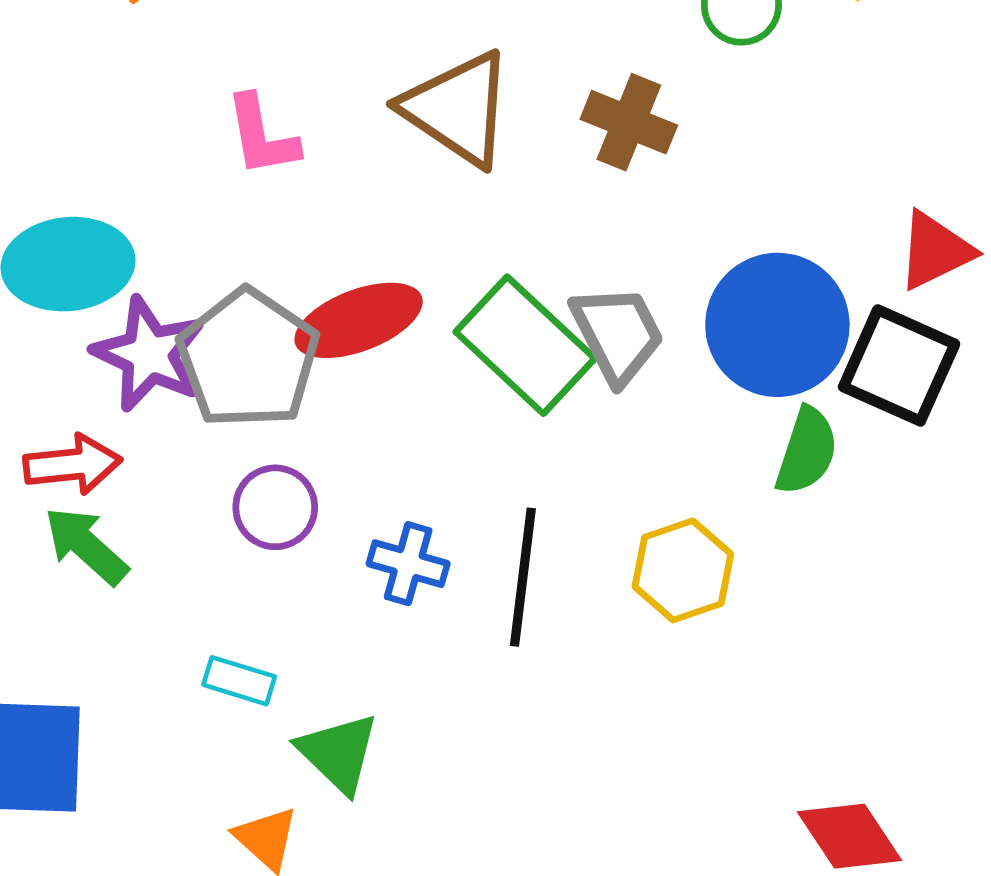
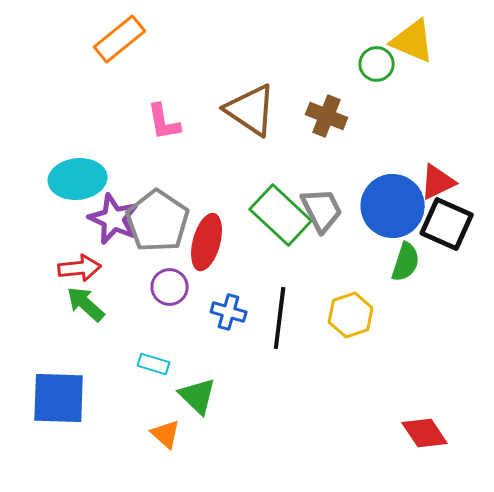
red triangle: (935, 251) -> (438, 182), moved
red ellipse: (359, 320) -> (207, 242), moved, turned -54

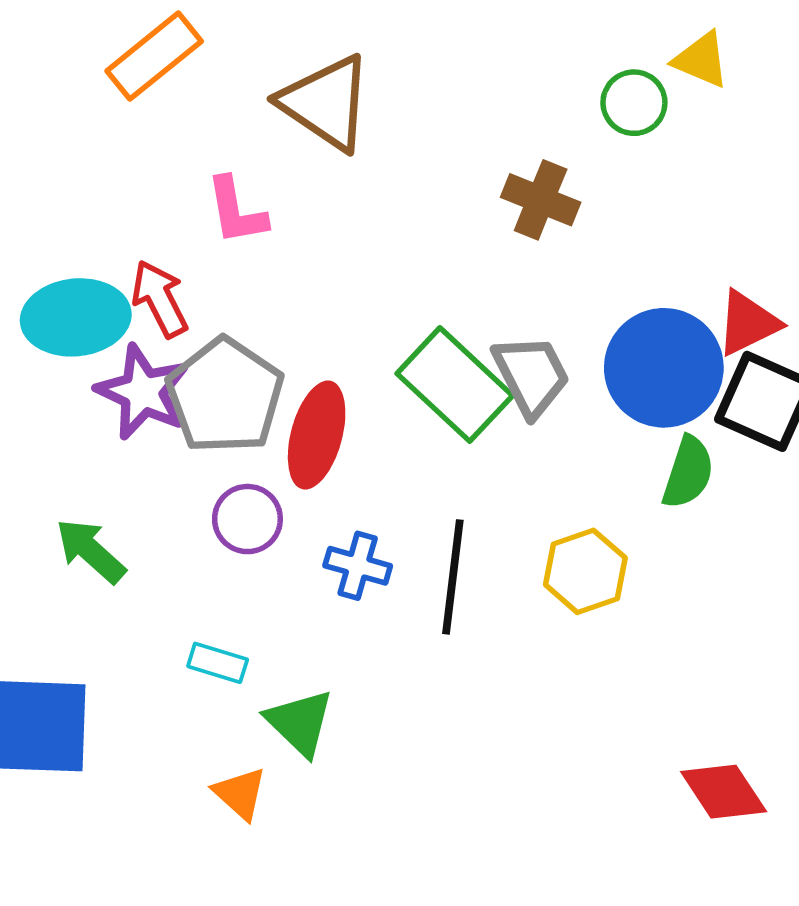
yellow triangle: (413, 41) -> (701, 60), size x0.7
brown triangle: (251, 110) -> (326, 103), moved
red arrow: (80, 268) -> (160, 299), moved, turned -111

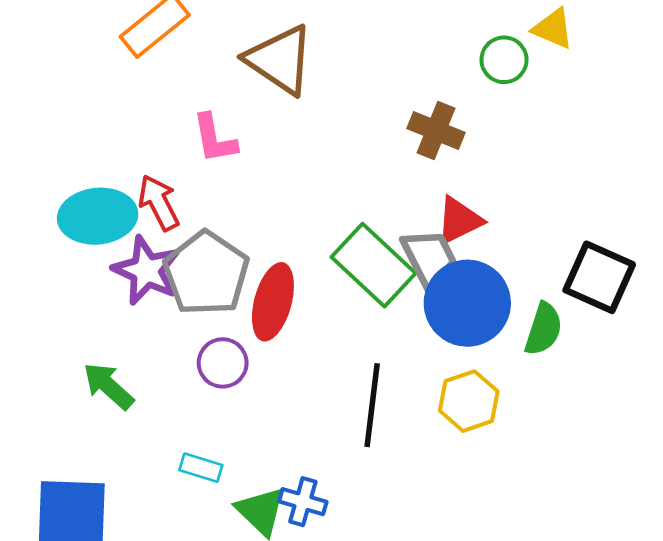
red triangle: (748, 323) -> (459, 220), moved
blue circle: (664, 368) -> (467, 303), moved
blue cross: (358, 566) -> (303, 502), moved

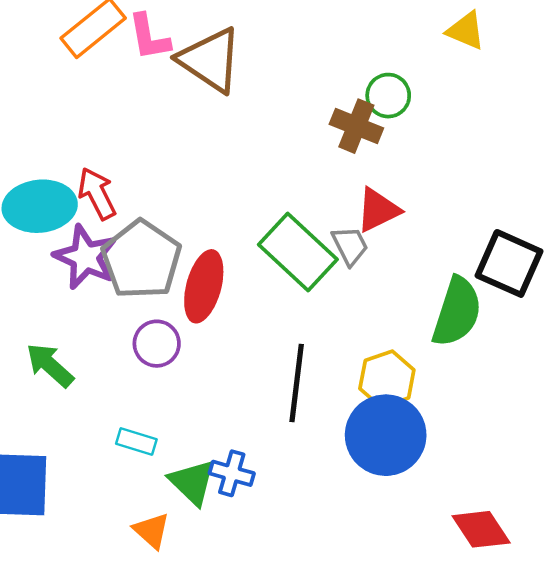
green circle: (504, 60) -> (388, 96), moved
pink L-shape: (214, 139) -> (149, 37), moved
gray trapezoid: (429, 258) -> (350, 246), size x0.7
blue circle: (467, 303) -> (386, 435), moved
green semicircle: (543, 329) -> (457, 312), size x1.4

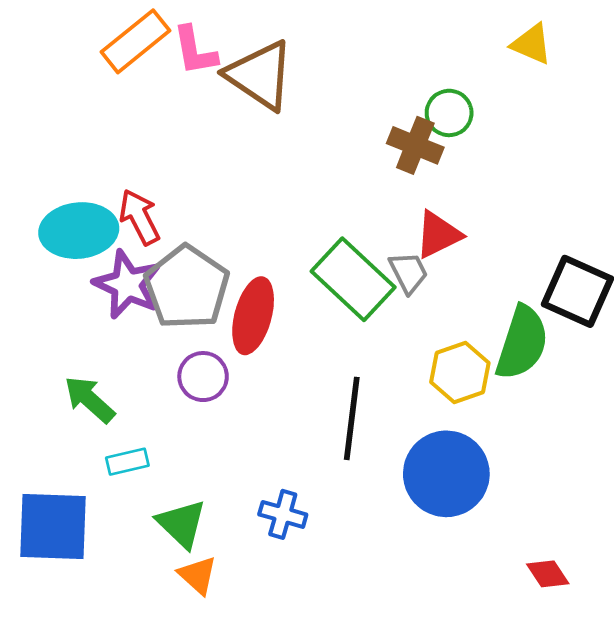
yellow hexagon: (387, 379) -> (460, 372), moved
cyan rectangle: (136, 442) -> (127, 462), moved, turned -30
green triangle: (192, 482) -> (181, 524), moved
red diamond: (481, 529) -> (548, 574), size x0.7

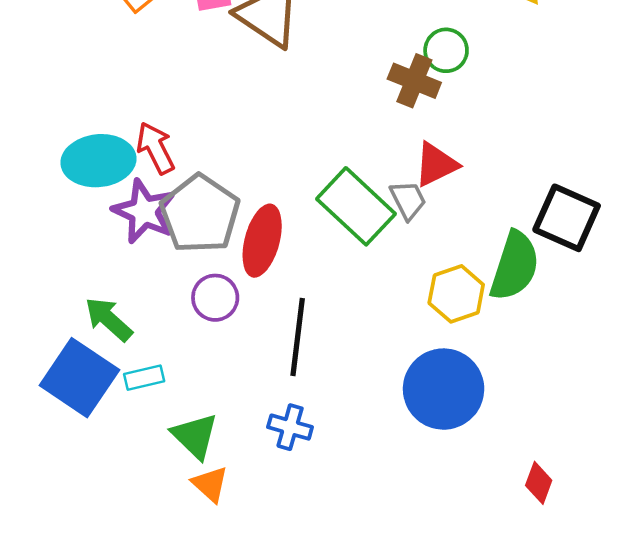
black line: (352, 418) -> (298, 337), moved
blue square: (53, 527) -> (79, 378), moved, turned 32
red diamond: (548, 574) -> (539, 483), turned 54

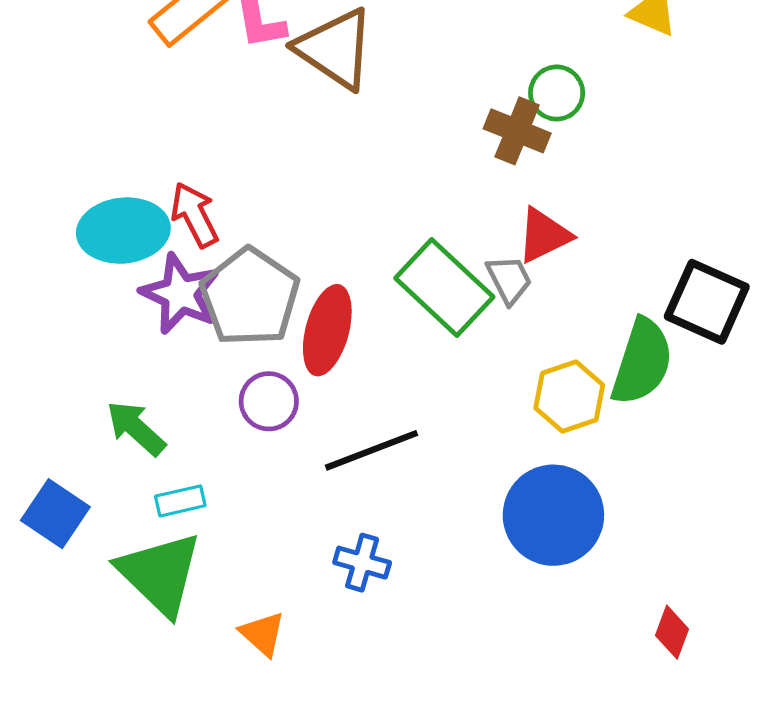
black line: (298, 337) -> (372, 450), turned 62
blue square: (79, 378) -> (55, 514), moved, size x0.7
green triangle: (195, 436) -> (160, 574), moved, size x1.5

